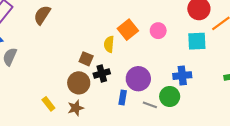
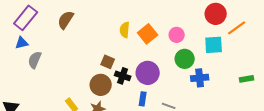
yellow semicircle: (109, 44) -> (125, 30), moved
black cross: (102, 73) -> (123, 76), turned 35
purple circle: (138, 79) -> (148, 73), moved
green circle: (170, 96) -> (185, 59), moved

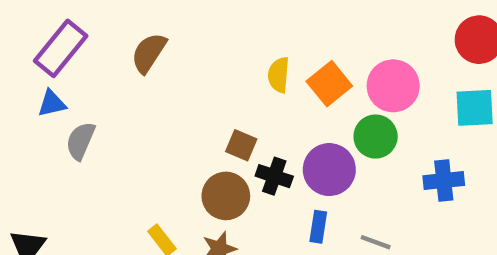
pink circle: (177, 35) -> (393, 86), size x1.5
green circle: (185, 59) -> (376, 137), moved

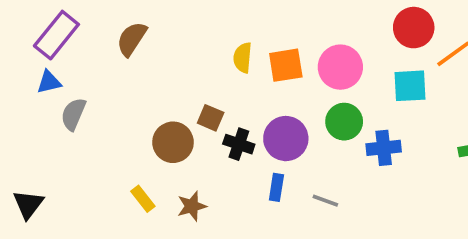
orange square: (329, 84) -> (286, 65), turned 30
green circle: (376, 137) -> (344, 122), moved
brown circle: (226, 196) -> (173, 142), moved

